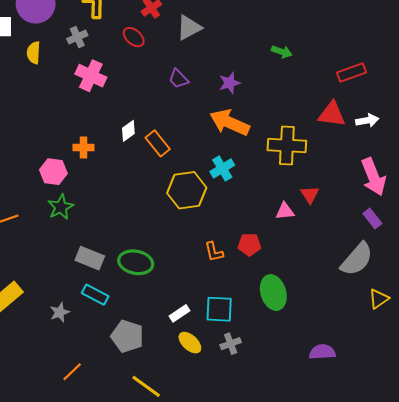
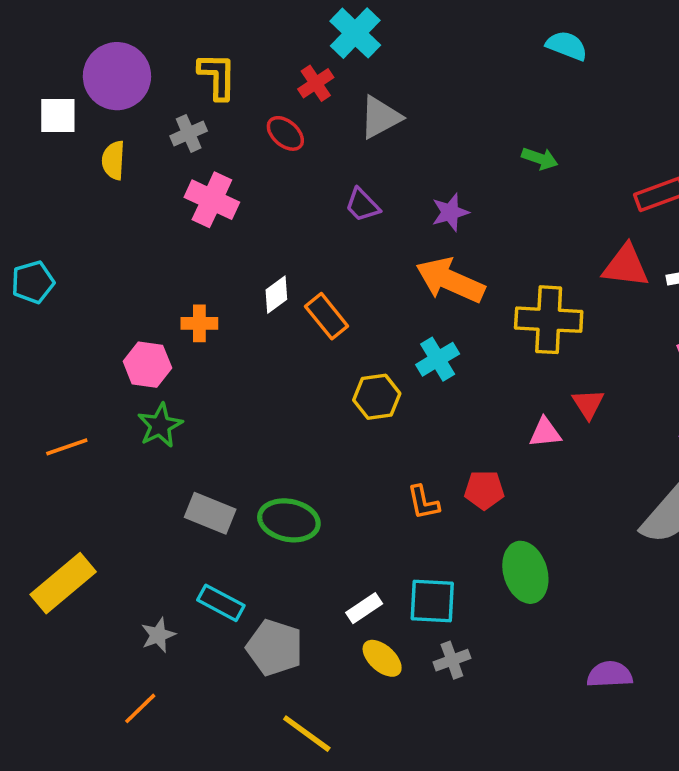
yellow hexagon: (187, 190) -> (377, 397), size x0.7
cyan rectangle: (95, 295) -> (221, 603), moved
gray star: (60, 312) -> (158, 635), moved
orange line: (72, 372) -> (140, 708), moved

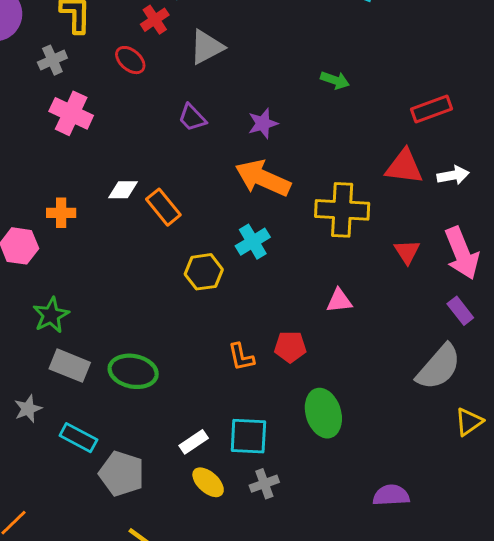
white diamond: (276, 295) -> (123, 190), turned 36
red triangle: (588, 404) -> (407, 252), moved
green star: (160, 425) -> (51, 315), moved
gray star: (158, 635) -> (28, 409), moved

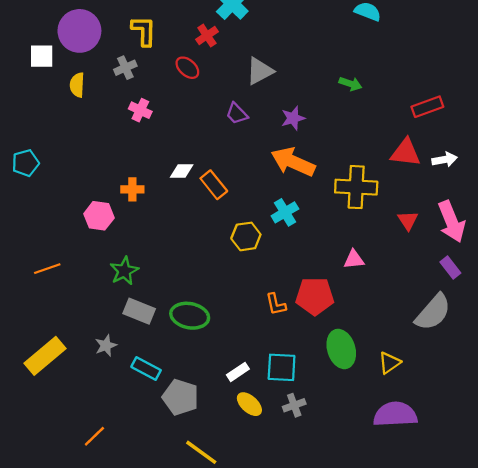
gray triangle: (207, 47) -> (260, 71), moved
pink cross: (71, 113) -> (140, 110), size x0.7
red pentagon: (290, 347) -> (315, 296), size x1.5
yellow triangle: (469, 422) -> (389, 363), moved
purple semicircle: (391, 495) -> (395, 414), size x1.5

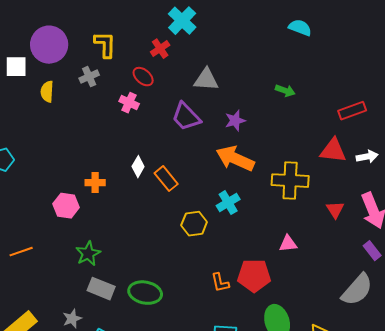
gray triangle: (260, 71) -> (206, 80), turned 32
pink cross: (140, 110) -> (129, 103), moved
purple trapezoid: (237, 114) -> (186, 117), size x1.5
white diamond: (182, 171) -> (138, 167), turned -60

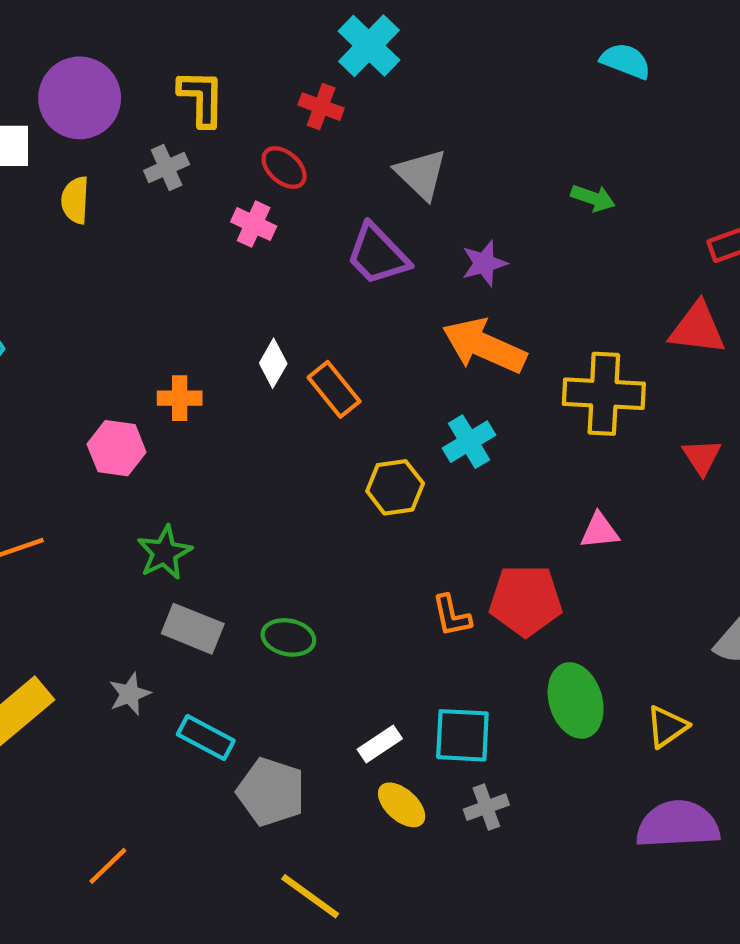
red cross: (160, 49) -> (321, 107), turned -36
gray triangle: (206, 80) -> (421, 174), turned 40
green ellipse: (145, 293) -> (288, 637), size x0.7

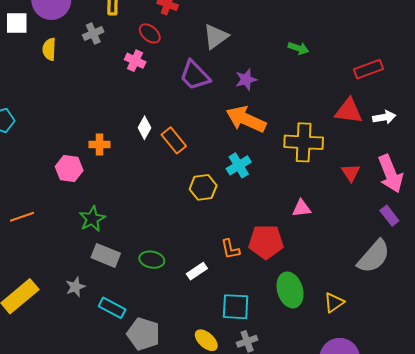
gray triangle: (421, 174) -> (216, 37), turned 40
white rectangle: (380, 744) -> (197, 271), moved

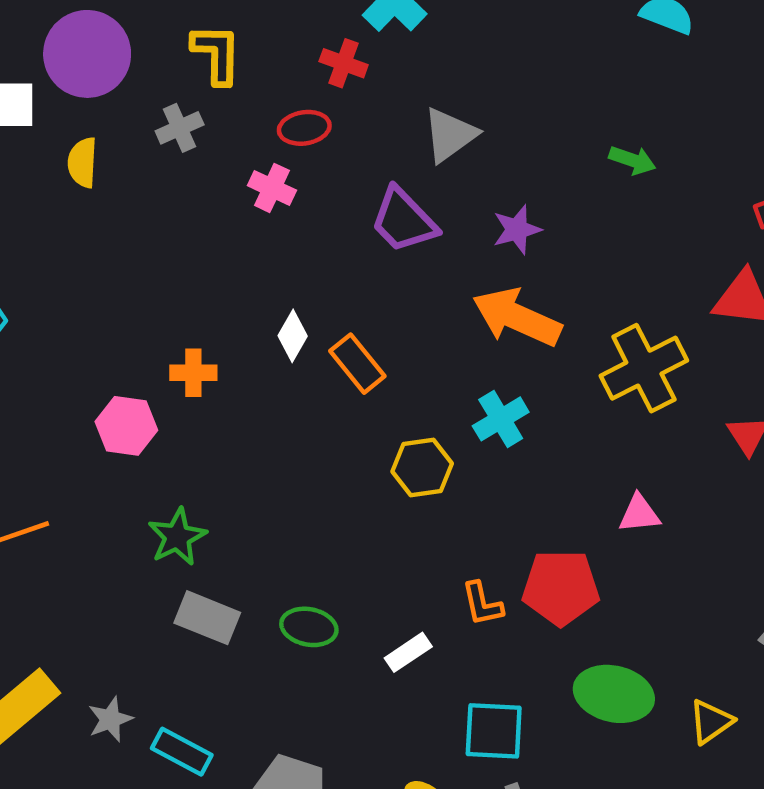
red ellipse: (150, 33) -> (304, 128), turned -50
yellow cross: (304, 142) -> (644, 368), turned -30
gray star: (75, 287) -> (110, 719), moved
green ellipse: (290, 290) -> (614, 694), turned -60
cyan rectangle: (112, 308) -> (182, 752), moved

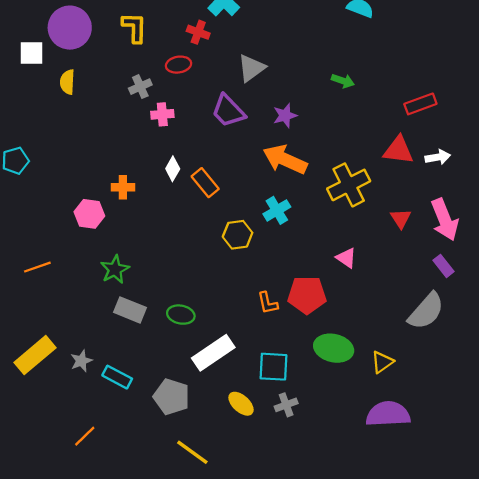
gray cross: (180, 128) -> (140, 87), moved
pink cross: (272, 188) -> (162, 114), moved, turned -30
pink triangle: (639, 514) -> (346, 258), turned 40
white rectangle: (408, 652) -> (213, 353), moved, size x1.8

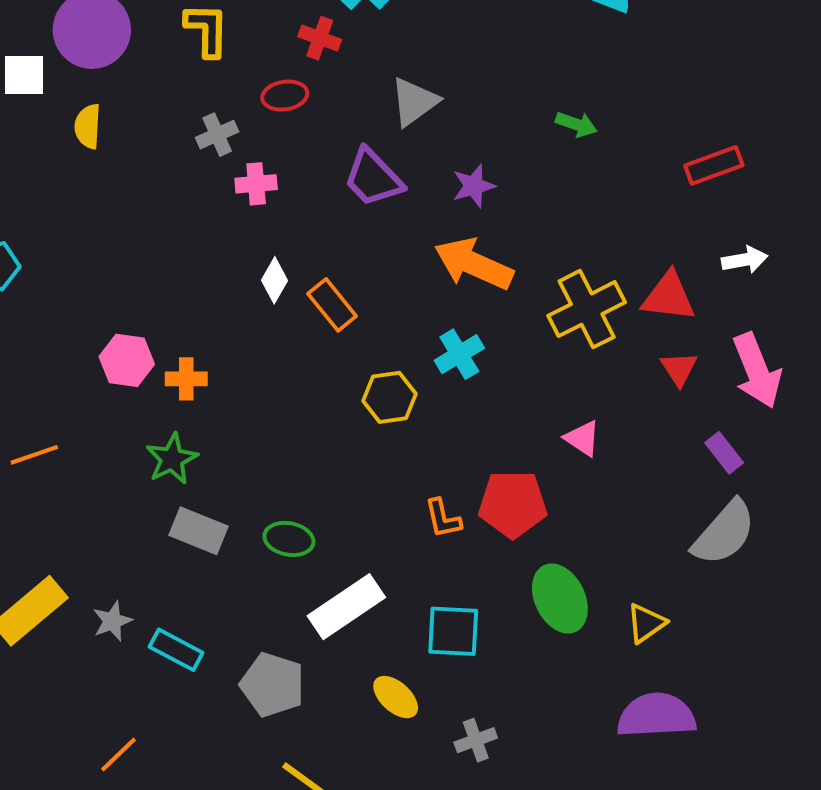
red triangle: (398, 150) -> (669, 297), moved
orange cross: (123, 187) -> (186, 379), moved
purple rectangle: (444, 266) -> (724, 453), moved
green ellipse: (334, 348) -> (560, 598), turned 51
gray cross: (286, 405) -> (476, 740), moved

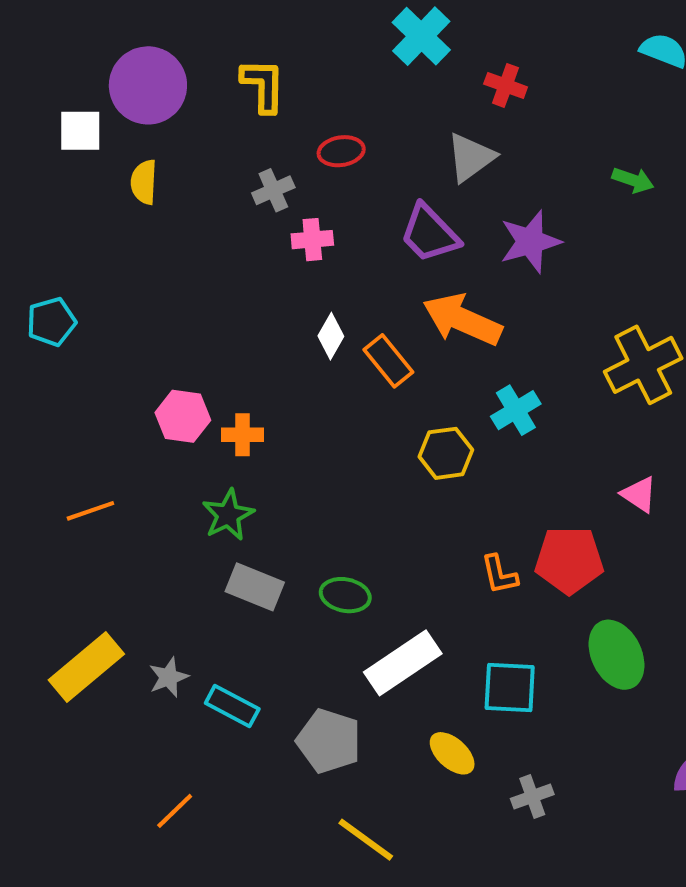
red cross: (320, 38) -> (506, 85), moved
purple star: (474, 186) -> (530, 242), size x1.4
orange arrow: (474, 264) -> (462, 320), moved

